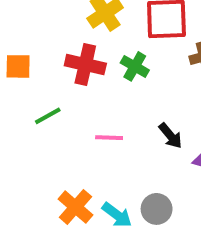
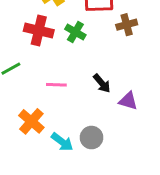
orange cross: (75, 207) -> (31, 121), moved

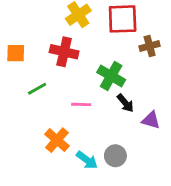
green cross: (75, 32) -> (111, 76), moved, size x1.4

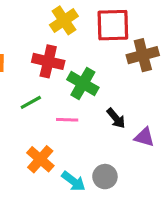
brown cross: (150, 46) -> (143, 55), size x1.4
green cross: (111, 76) -> (83, 84), moved
green line: (37, 89) -> (31, 102), moved

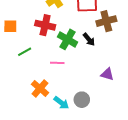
green line: (31, 102) -> (25, 52), moved
black arrow: (116, 118) -> (89, 39), moved

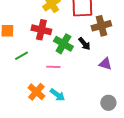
purple triangle: (107, 74) -> (105, 64), moved
gray circle: (82, 100) -> (108, 103), moved
cyan arrow: (61, 103) -> (57, 95), moved

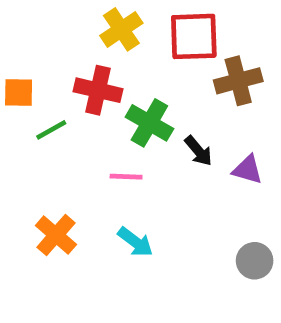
black arrow: (84, 44) -> (198, 151), moved
green line: (21, 56) -> (51, 130), moved
orange cross: (36, 92) -> (56, 235), moved

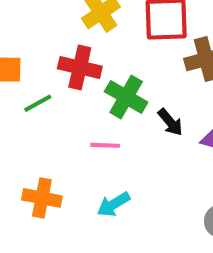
orange cross: (56, 235) -> (42, 198), turned -30
cyan arrow: (135, 242) -> (113, 204), turned 112

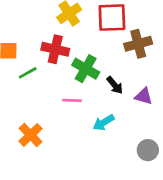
orange cross: (42, 198) -> (30, 135), turned 35
cyan arrow: (113, 204) -> (104, 122), moved

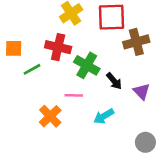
purple triangle: (144, 96) -> (142, 91), turned 30
orange cross: (30, 135) -> (50, 116), moved

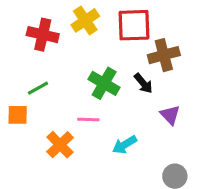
red cross: (58, 47) -> (43, 35), moved
orange square: (14, 48) -> (18, 115), moved
black arrow: (114, 81) -> (143, 83), moved

